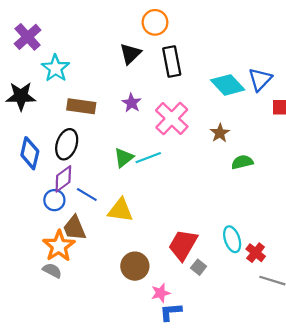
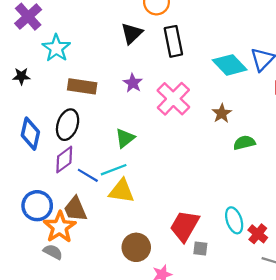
black star: (21, 96) -> (21, 76), size x0.6
cyan line: (148, 158) -> (114, 170), moved
blue circle: (54, 200) -> (37, 206), moved, size x1.4
gray square: (199, 267) -> (200, 248), turned -32

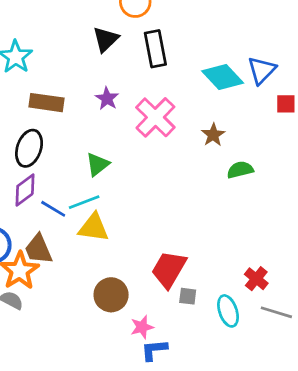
cyan ellipse: (234, 220) -> (228, 311), moved

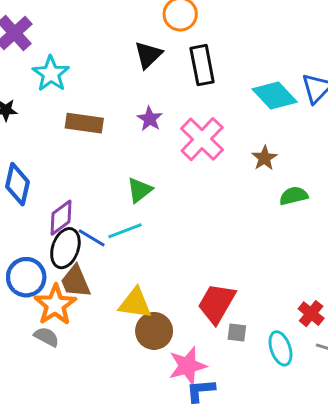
black ellipse: (29, 148) -> (65, 248), moved
yellow triangle: (94, 228) -> (135, 303), moved
pink star: (142, 327) -> (187, 366), size x1.5

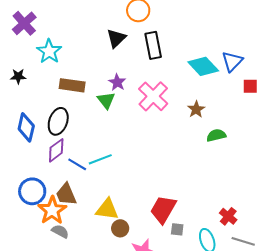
green triangle: (140, 190) -> (106, 100), moved, turned -30
black ellipse: (65, 248) -> (58, 121), moved
brown circle: (154, 331) -> (120, 228), size x0.7
gray semicircle: (47, 337) -> (60, 231), moved

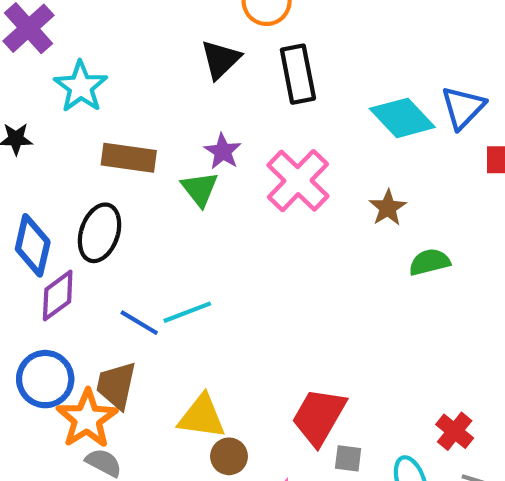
purple diamond: (56, 150) -> (58, 295), moved
brown trapezoid: (66, 194) -> (116, 385), turned 35

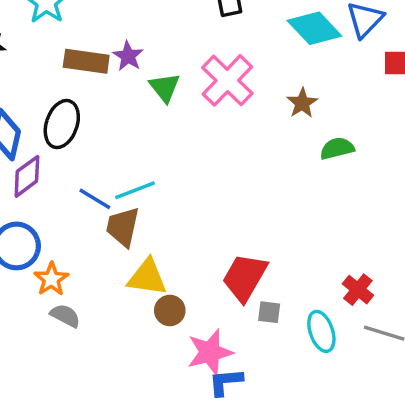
purple star: (223, 151) -> (128, 56), moved
green triangle: (200, 189) -> (165, 87), moved
brown trapezoid: (116, 385) -> (123, 227), moved
orange star: (87, 419) -> (51, 279), size x0.7

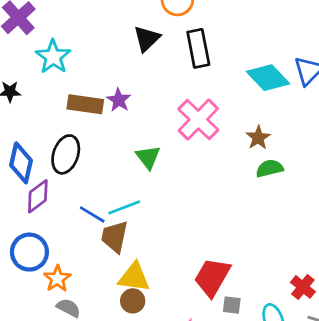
green triangle: (165, 87) -> (148, 157), moved
green semicircle: (337, 148) -> (269, 168), moved
brown circle: (170, 310) -> (133, 301), moved

